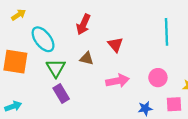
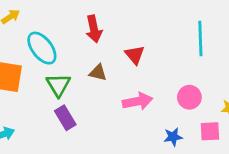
red arrow: (83, 24) -> (94, 29), turned -36

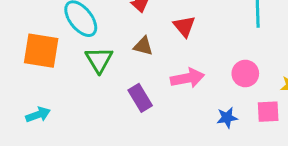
purple rectangle: (65, 118) -> (140, 98), moved

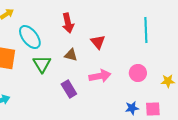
pink square: (268, 112) -> (153, 109), moved
blue star: (227, 118) -> (132, 108), moved

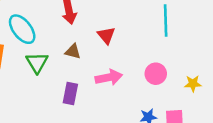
purple rectangle: (69, 89) -> (70, 94), turned 42

